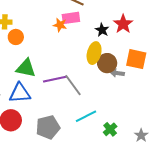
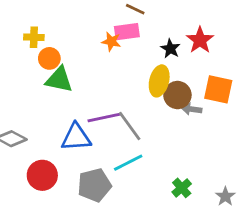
green triangle: (26, 68) -> (59, 80), moved
blue triangle: (20, 93) -> (76, 137), moved
cyan line: (86, 116) -> (128, 163), moved

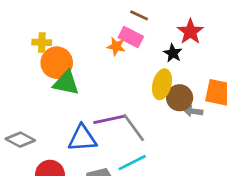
pink rectangle: (127, 32) -> (131, 37), turned 35
red star: (200, 40) -> (190, 32), moved
orange circle: (49, 58) -> (57, 63), size x1.5

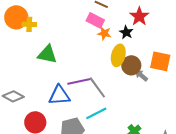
orange star: (116, 46) -> (104, 33), moved
orange circle: (57, 63) -> (16, 17), moved
gray arrow: (193, 111) -> (141, 75), turned 32

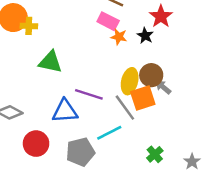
yellow ellipse: (118, 55) -> (130, 81), moved
orange square: (160, 61) -> (143, 98), moved, turned -30
purple line: (79, 81) -> (89, 94), turned 30
gray line: (97, 87) -> (125, 108), moved

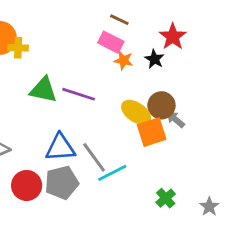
yellow ellipse: (130, 81) -> (136, 112), turned -70
purple line: (89, 94) -> (79, 94), moved
gray line: (125, 108) -> (94, 157), moved
gray pentagon: (80, 152) -> (62, 183), moved

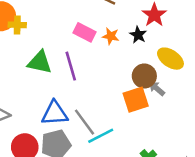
pink rectangle: (111, 42) -> (85, 32), moved
purple line: (79, 94) -> (71, 66), turned 56
yellow ellipse: (136, 112) -> (170, 59), moved

